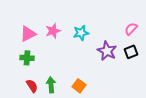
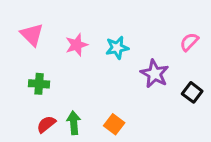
pink triangle: (28, 34) -> (32, 35), moved, turned -48
black square: (131, 52) -> (192, 92), moved, turned -32
red semicircle: (32, 86) -> (46, 124), turned -96

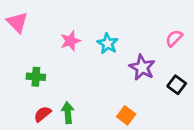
pink triangle: (32, 35) -> (17, 22), moved
cyan star: (117, 48) -> (108, 44), turned -30
orange square: (114, 124) -> (126, 115), moved

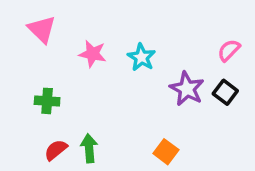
pink triangle: (17, 22) -> (42, 29), moved
pink star: (70, 41) -> (93, 54), turned 30
black square: (177, 85) -> (225, 92), moved

